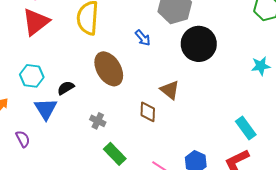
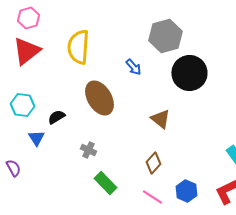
blue triangle: (46, 109) -> (36, 138), size x0.7
brown diamond: (148, 112) -> (153, 163), moved, turned 40

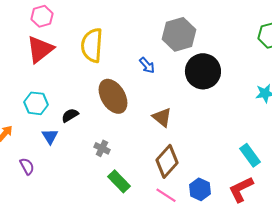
brown triangle: (160, 119) -> (162, 117), moved
brown diamond: (153, 163) -> (167, 161), size x1.5

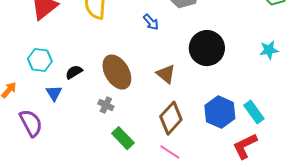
black circle: (203, 71) -> (207, 48), moved
brown ellipse: (113, 96) -> (117, 72), moved
purple semicircle: (27, 166) -> (31, 123), size x1.6
blue hexagon: (200, 189) -> (220, 112), moved, size x1.4

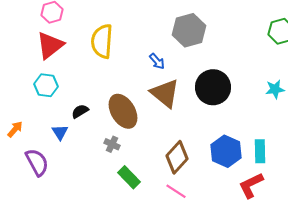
cyan hexagon: (40, 60) -> (46, 85), moved
brown triangle: (166, 74) -> (165, 93), moved, size x1.5
cyan rectangle: (254, 112) -> (260, 151), turned 35

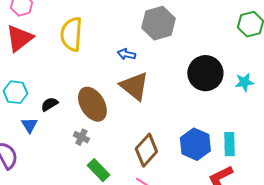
blue arrow: (157, 61) -> (126, 54), turned 144
cyan hexagon: (46, 85) -> (15, 92), moved
black circle: (213, 87) -> (205, 73), moved

